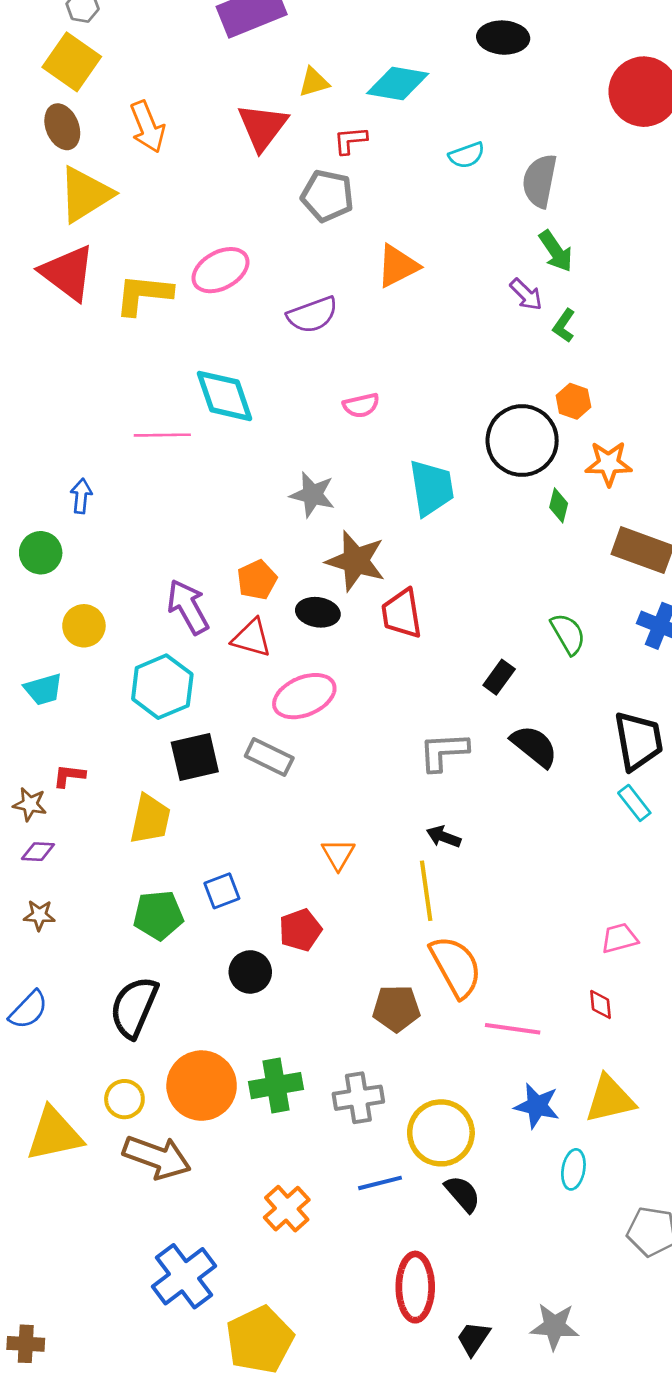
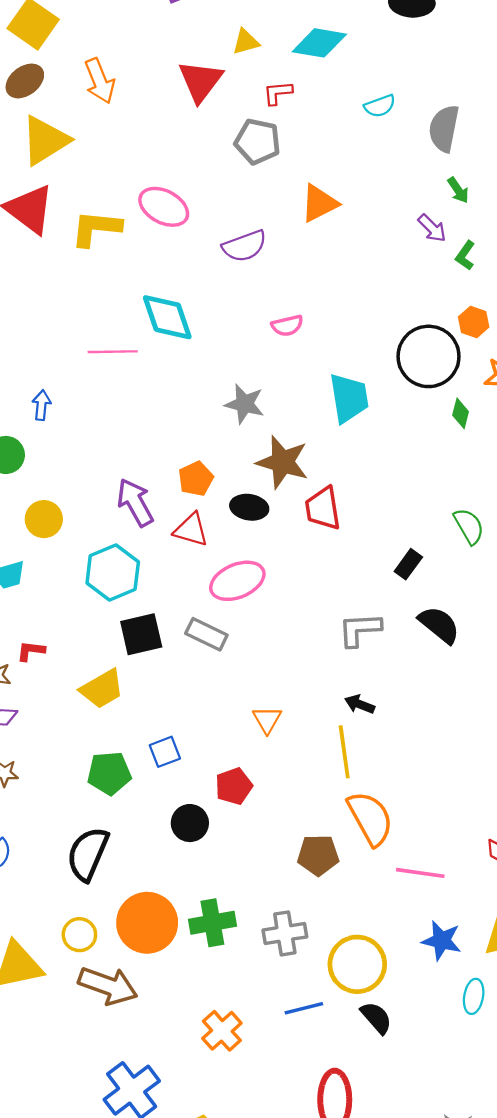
brown ellipse: (62, 127) -> (25, 81), turned 75
green arrow: (556, 251) -> (458, 190), size x0.7
pink ellipse: (221, 270) -> (164, 207), turned 57
yellow trapezoid: (150, 819) -> (102, 689), turned 48

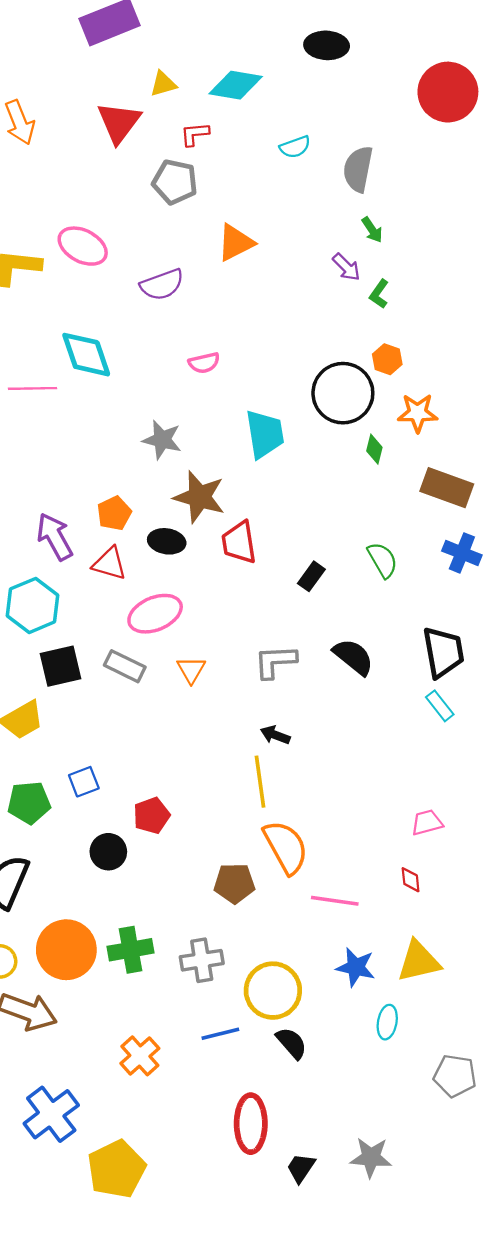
black rectangle: (408, 564) -> (311, 576), moved
orange triangle: (267, 720) -> (191, 670), moved

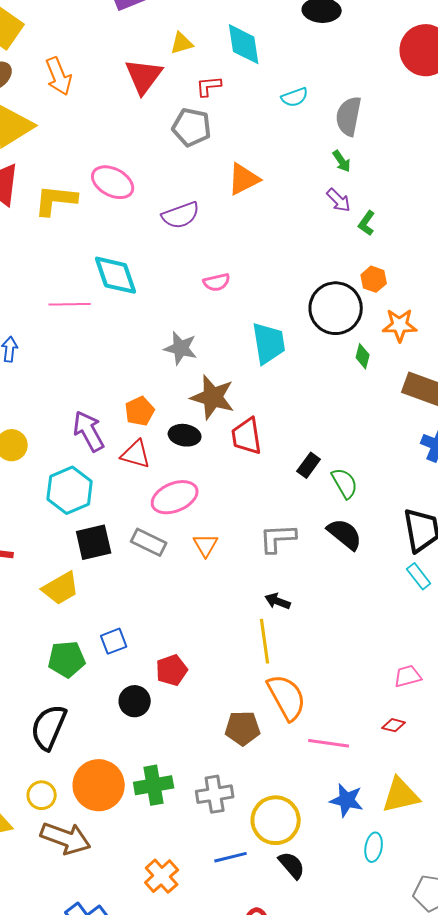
cyan diamond: (236, 85) -> (244, 44), turned 72
green arrow: (372, 230) -> (342, 161), moved
green semicircle: (383, 560) -> (345, 483), moved
red diamond: (411, 880) -> (394, 725), turned -70

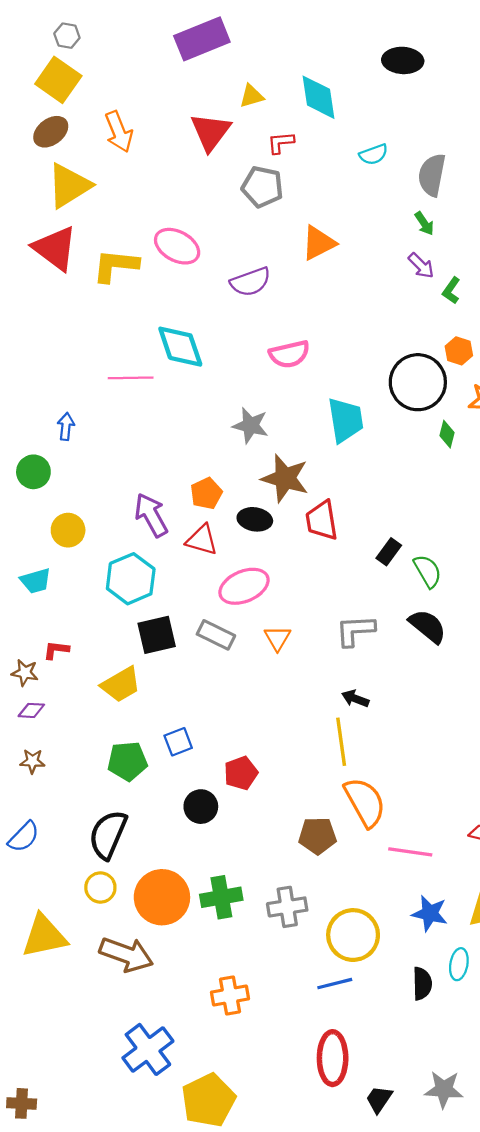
pink semicircle: (217, 282) -> (289, 354), size x1.4
yellow circle: (42, 795) -> (100, 888), moved
blue line: (231, 857) -> (335, 984), moved
black semicircle: (292, 865) -> (422, 984), moved, turned 40
orange cross: (162, 876) -> (230, 995), turned 32

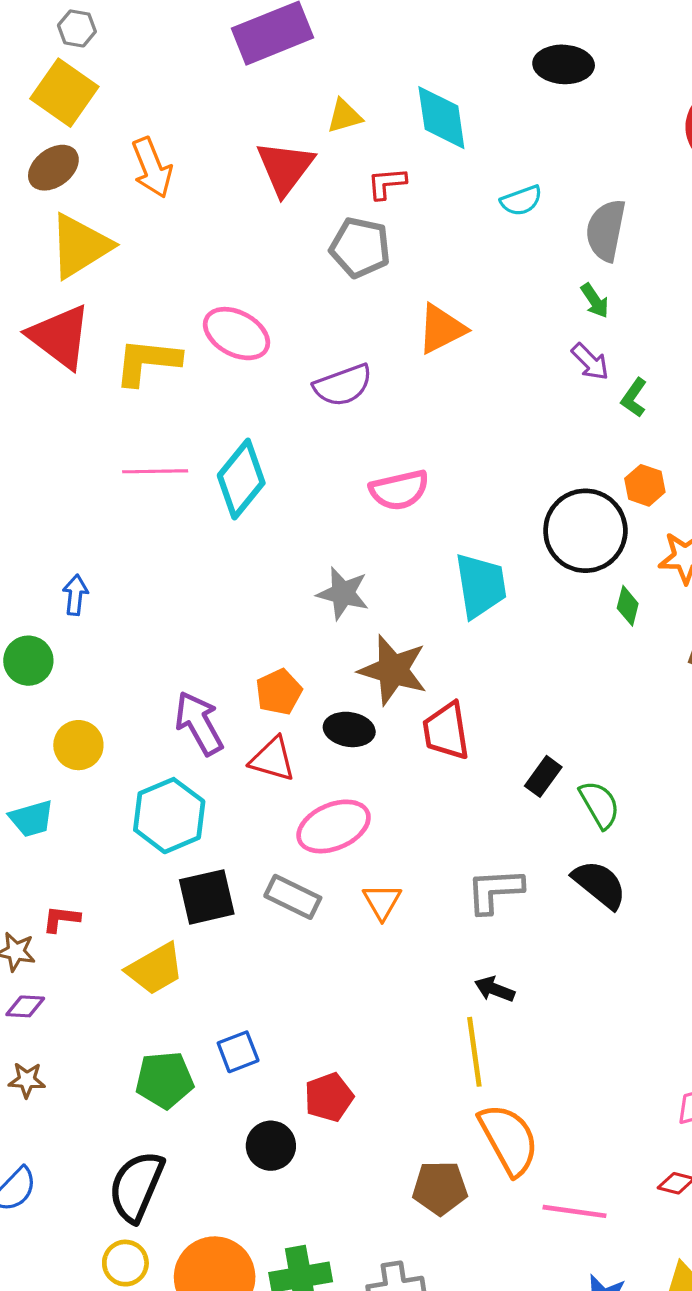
cyan diamond: (180, 347) -> (241, 479), turned 58
pink line: (131, 378) -> (155, 471), moved

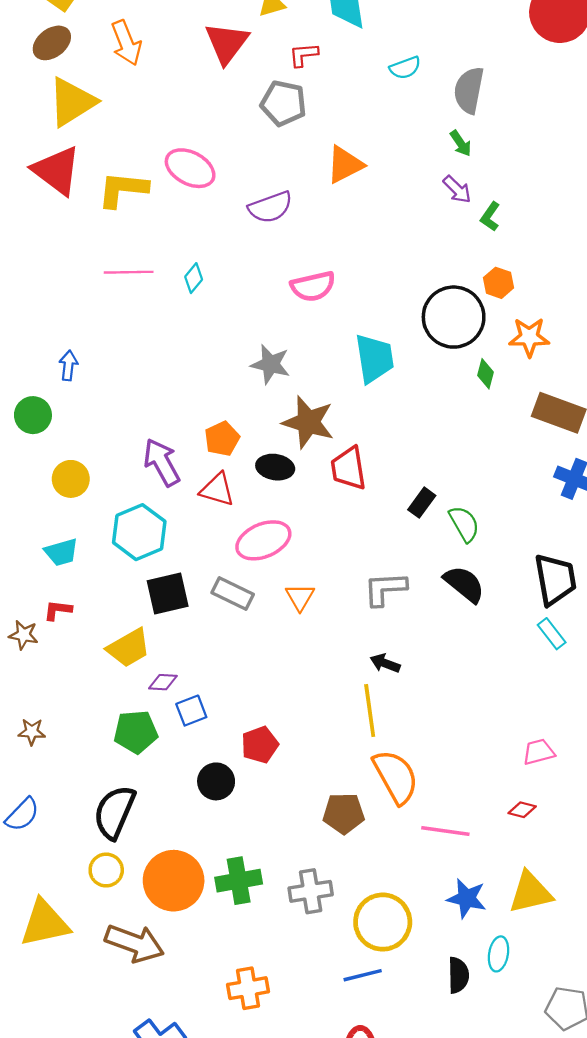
cyan diamond: (241, 479) -> (194, 278), size x0.5
cyan trapezoid: (32, 819) -> (61, 552), moved
purple diamond: (25, 1006) -> (163, 682), moved

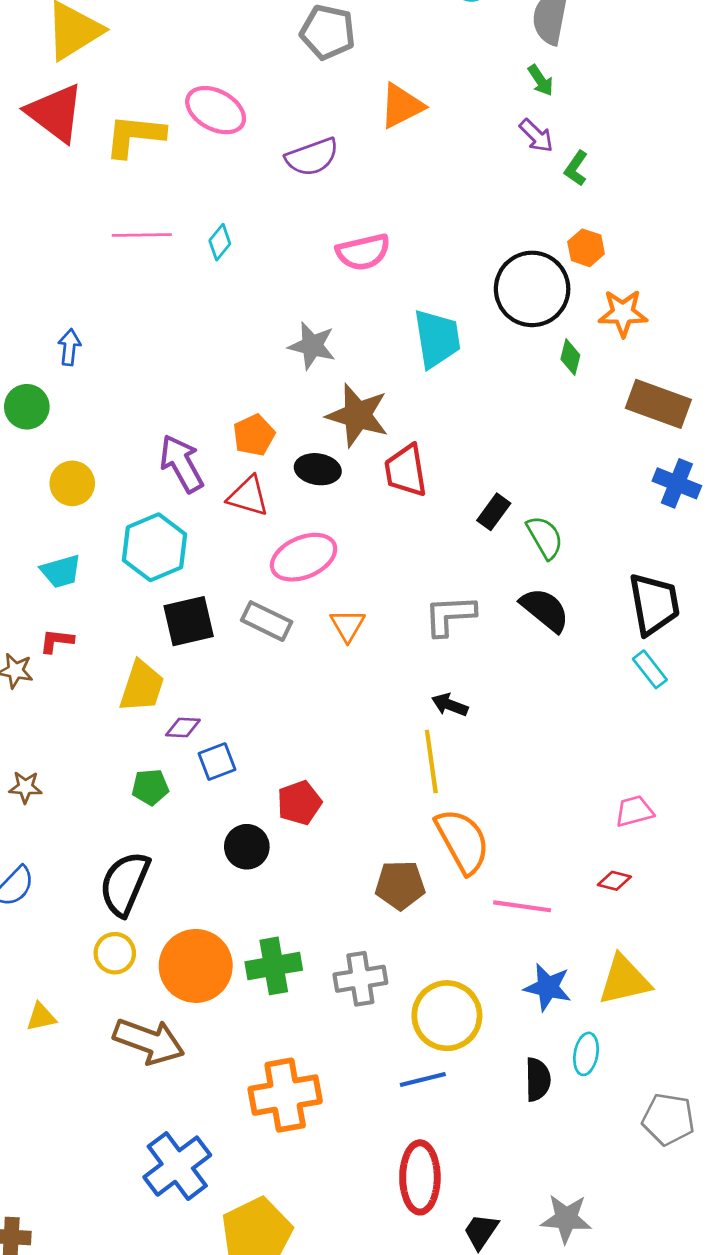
yellow trapezoid: (129, 648) -> (142, 686), turned -42
green pentagon: (136, 732) -> (150, 787), size x0.7
yellow triangle: (45, 923) -> (41, 1017), size x0.5
orange cross: (248, 988) -> (285, 1095), size x1.4

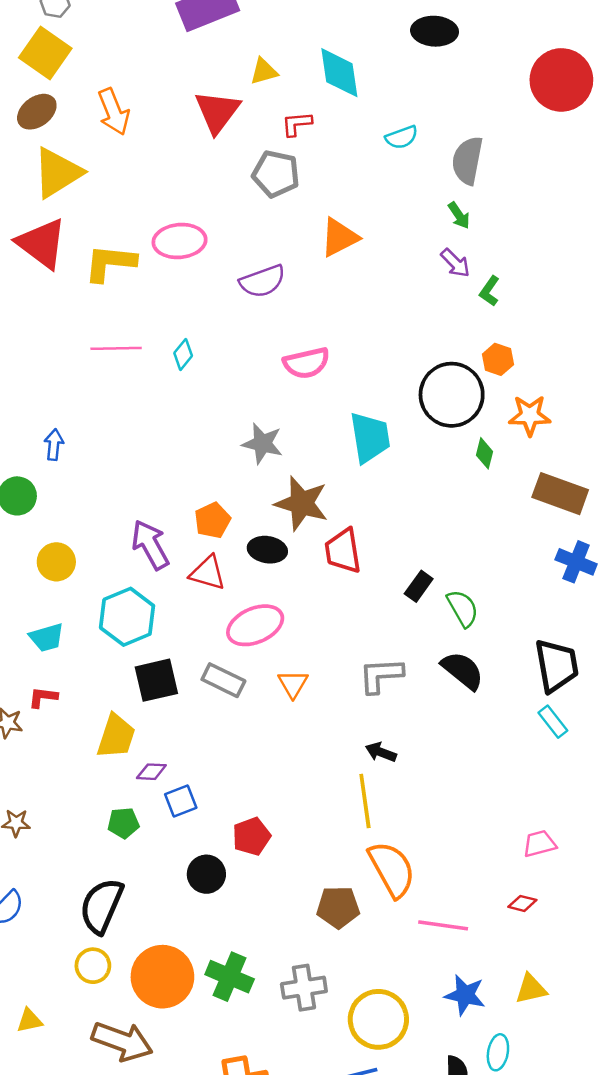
pink ellipse: (216, 110) -> (180, 241), turned -33
green cross: (274, 966) -> (230, 977), turned 33
yellow triangle: (624, 980) -> (531, 989), size x0.7

